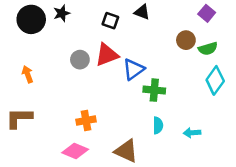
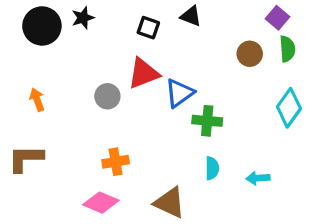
green semicircle: (208, 49) -> (287, 49), moved, turned -78
gray circle: (80, 60) -> (107, 96), moved

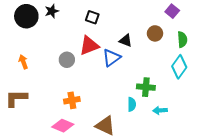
black triangle: (191, 16) -> (126, 41), moved
green semicircle: (287, 49) -> (182, 40), moved
green cross: (207, 121) -> (146, 87), moved

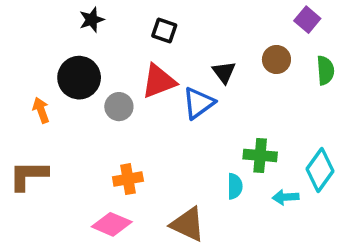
black circle: (26, 16) -> (79, 78), moved
black triangle: (126, 41) -> (224, 72), turned 32
cyan diamond: (179, 67) -> (320, 170), moved

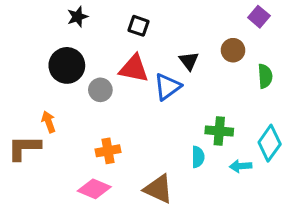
green semicircle: (325, 70) -> (265, 76), moved
red triangle: (159, 81) -> (134, 69), turned 32
orange arrow: (41, 110) -> (49, 122), moved

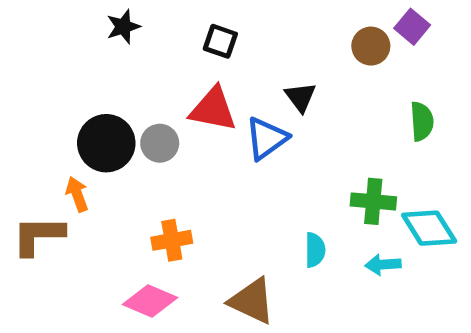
brown circle: (233, 50) -> (371, 46), moved
black circle: (67, 65) -> (106, 143), moved
green cross: (219, 131) -> (373, 201), moved
cyan diamond: (270, 143) -> (429, 228), turned -68

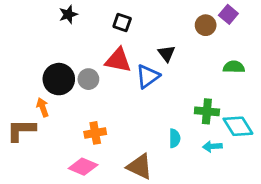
green semicircle: (422, 121) -> (234, 67), turned -85

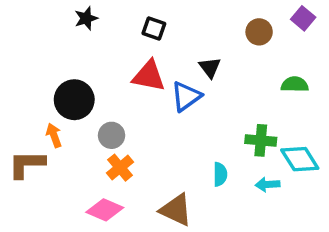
purple square: (228, 14) -> (303, 18), moved
gray circle: (88, 79) -> (112, 135), moved
orange cross: (95, 133) -> (120, 168), turned -30

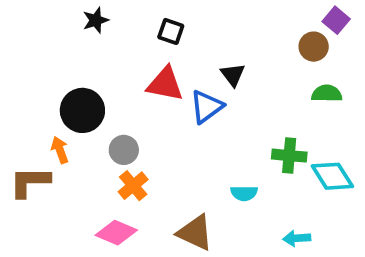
brown circle: (259, 32) -> (314, 47), moved
cyan semicircle: (220, 174) -> (244, 193), turned 90
cyan arrow: (268, 184) -> (297, 238), moved

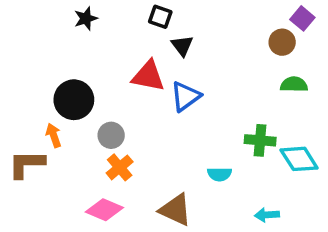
black square: (171, 32) -> (160, 17), moved
black triangle: (233, 75) -> (182, 46), moved

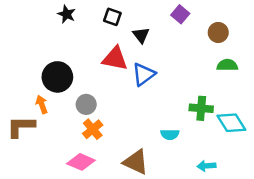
black square: (160, 17) -> (112, 17), moved
black star: (86, 18) -> (67, 14), turned -30
purple square: (302, 18) -> (180, 14), moved

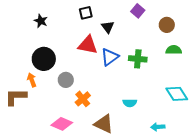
black star: (67, 14) -> (41, 21), moved
black square: (112, 17) -> (86, 13), turned -32
green cross: (201, 108) -> (138, 59), moved
orange cross: (93, 129) -> (83, 99), moved

